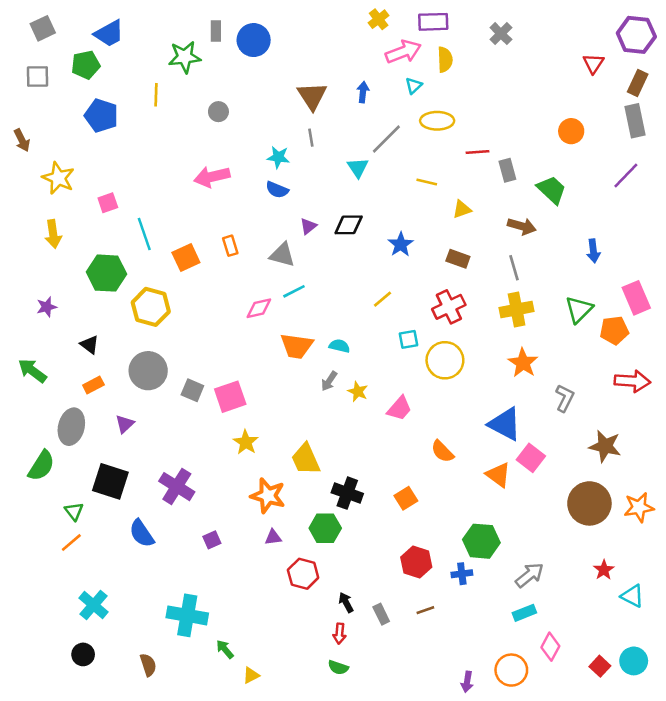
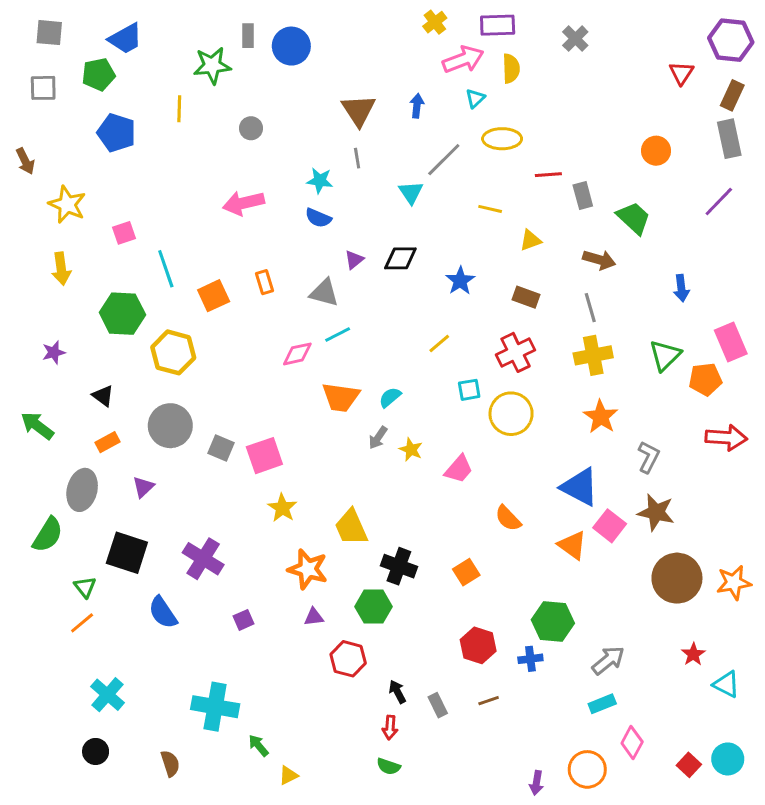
gray square: (43, 28) -> (49, 33), turned 30
cyan semicircle: (340, 346) -> (390, 397), turned -54
brown star: (605, 446) -> (656, 512), moved

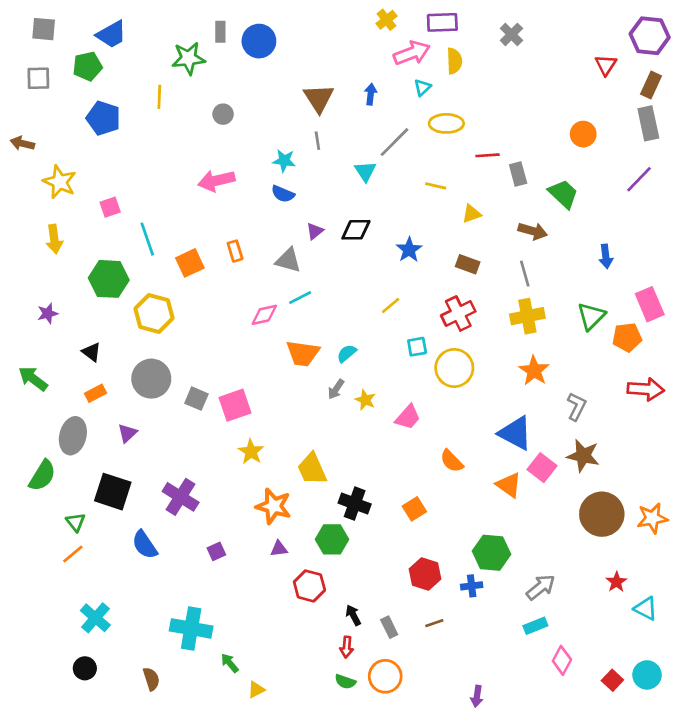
brown arrow: (25, 161) -> (22, 143), turned 130
orange circle: (587, 769) -> (385, 676), moved

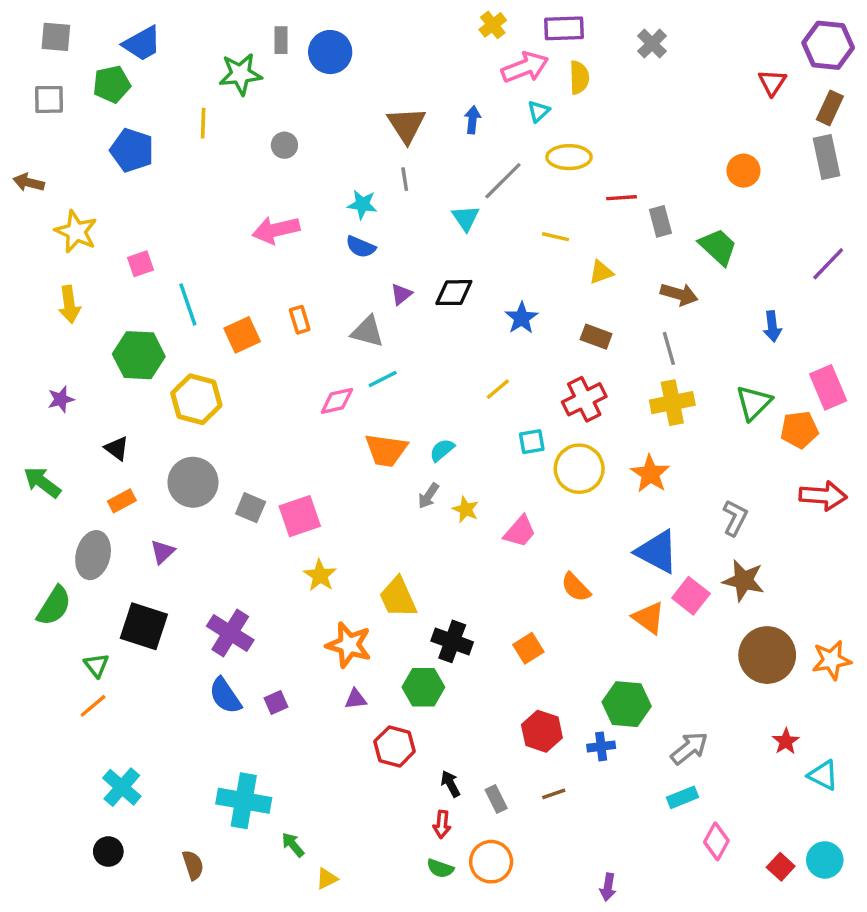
purple line: (639, 179) -> (828, 264), moved
orange star: (534, 371) -> (650, 474), moved
blue semicircle: (145, 545) -> (225, 696), moved

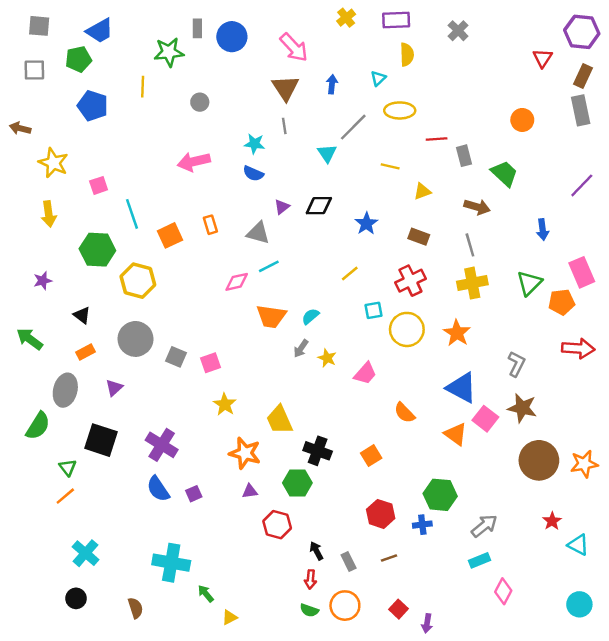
pink arrow: (525, 67) -> (294, 47), moved, turned 68
pink square: (300, 516) -> (210, 363), size x0.7
red square: (781, 867) -> (399, 609), moved

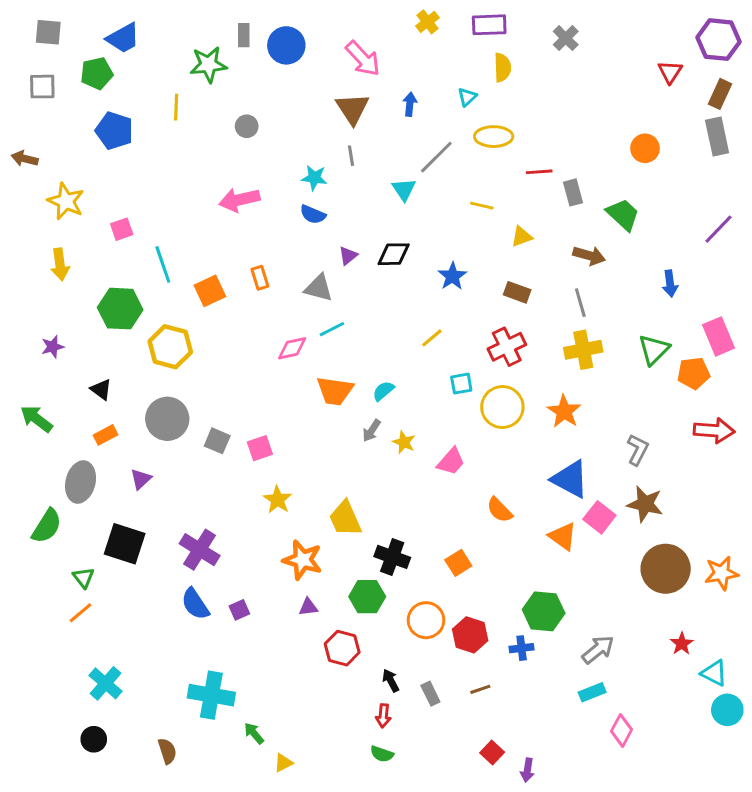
cyan circle: (579, 604) -> (727, 710), moved
orange circle: (345, 606) -> (426, 620), moved

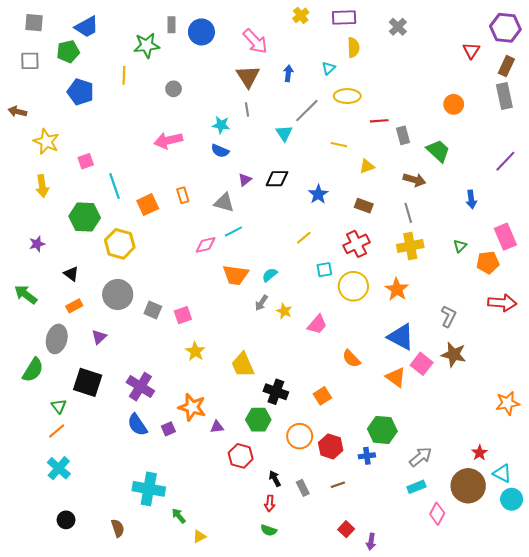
green triangle: (654, 350) -> (460, 246), size x0.6
orange star: (302, 560) -> (192, 407), moved
brown circle: (666, 569) -> (468, 486), moved
cyan cross: (106, 683) -> (59, 468), moved

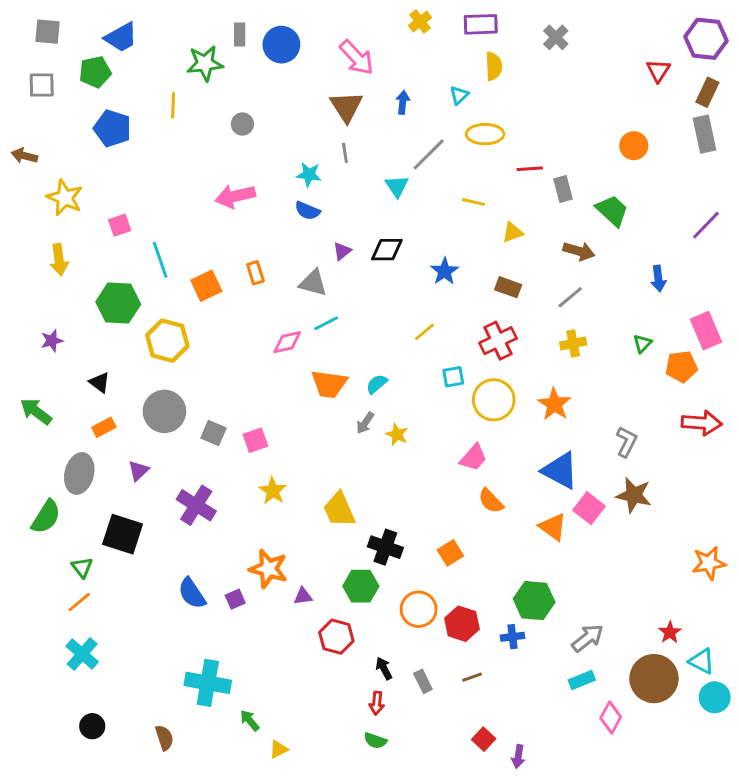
gray line: (408, 213) -> (570, 297), turned 66
yellow cross: (410, 246) -> (573, 344), size x0.7
pink trapezoid: (317, 325) -> (473, 458), moved
purple cross: (140, 387) -> (196, 505), moved

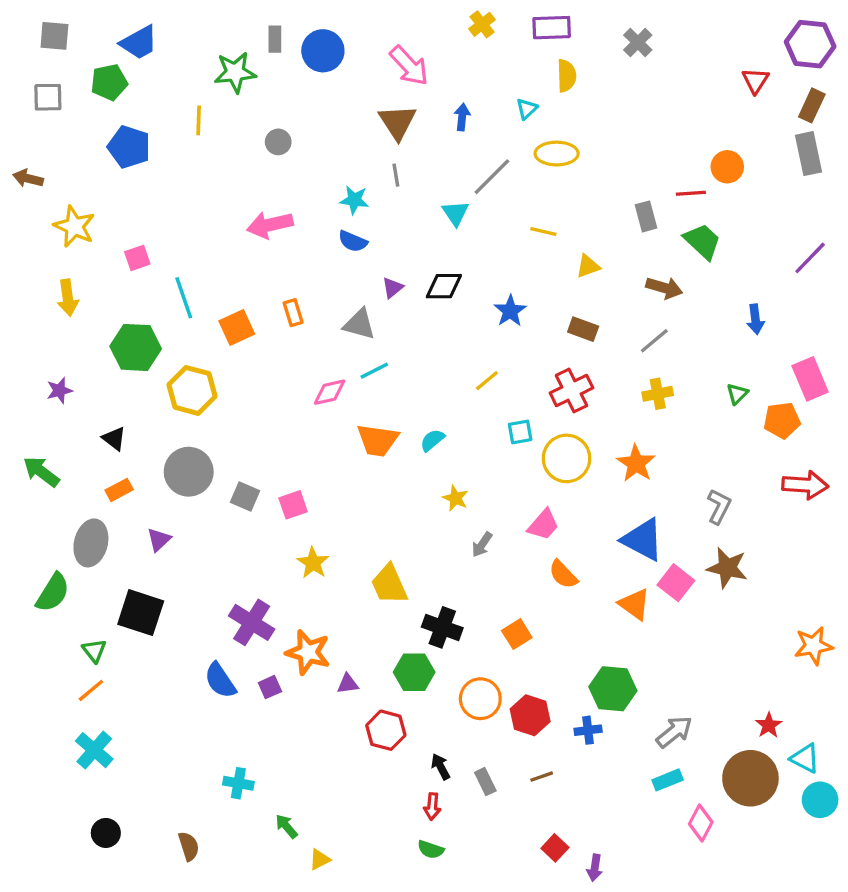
red line: (530, 169) -> (691, 193), moved
gray arrow: (365, 423) -> (482, 545), moved
purple cross: (196, 505) -> (252, 622), moved
cyan cross: (208, 683) -> (238, 783), size x0.6

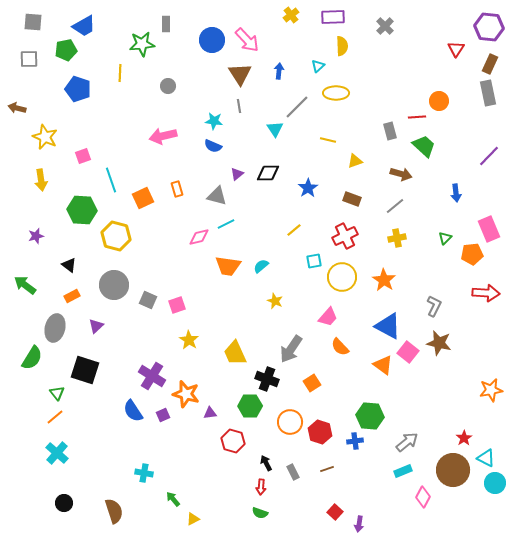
blue circle: (323, 51) -> (212, 40), moved
gray arrow: (482, 545) -> (291, 349), moved, size x1.8
brown semicircle: (189, 846) -> (114, 511), size x1.4

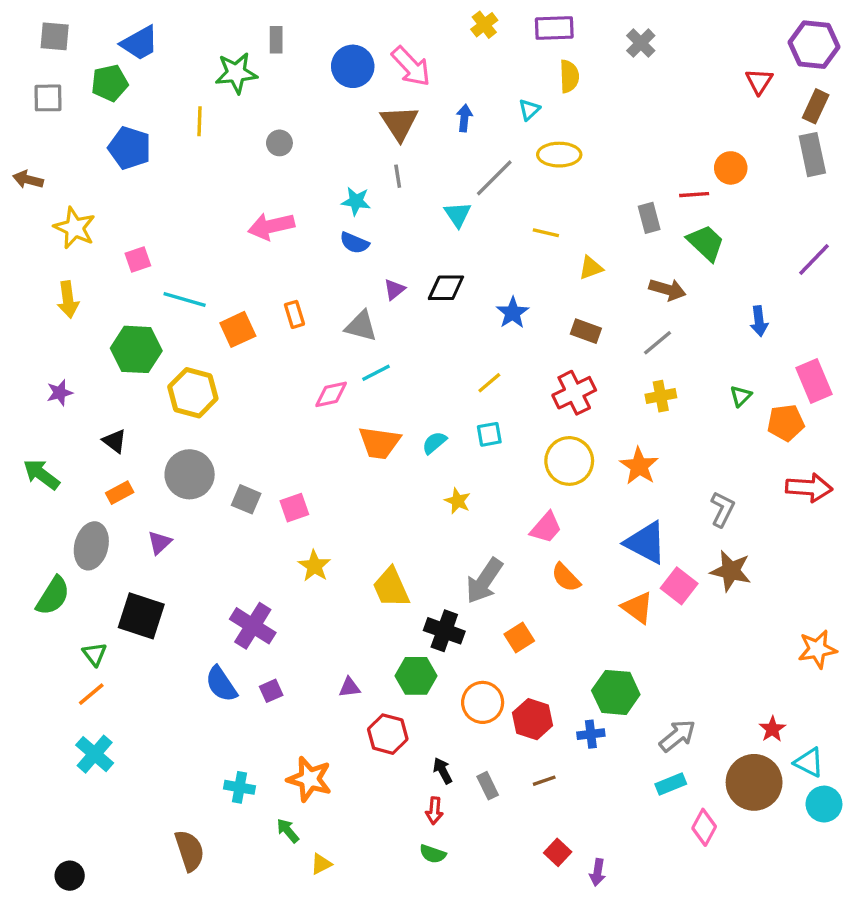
cyan line: (111, 180) -> (185, 299), turned -55
cyan square: (314, 261) -> (489, 434), moved
orange star: (186, 394) -> (309, 779), moved
black circle: (64, 503) -> (70, 876), moved

